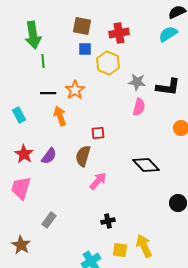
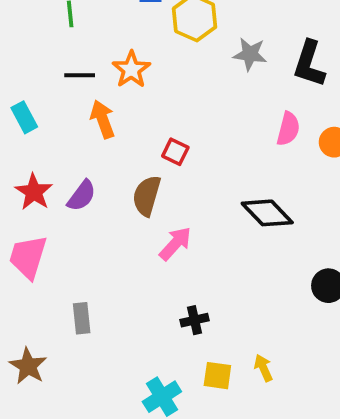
black L-shape: (168, 87) -> (309, 64), turned 100
pink semicircle: (139, 107) -> (288, 129), moved
red square: (98, 133) -> (175, 152), turned 32
gray rectangle: (49, 220) -> (82, 318), turned -42
yellow arrow: (144, 246) -> (263, 368), size x0.6

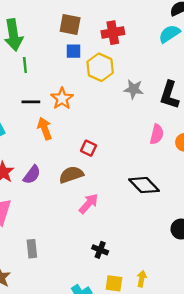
brown semicircle: (147, 196) -> (71, 175), turned 55
black cross: (194, 320) -> (100, 250), turned 35
yellow arrow: (263, 368) -> (142, 279), turned 35

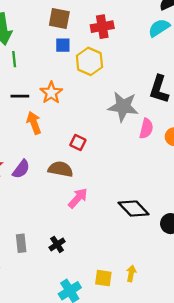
gray star: (134, 89) -> (123, 107), moved, size x1.5
brown semicircle: (71, 175) -> (61, 169), turned 30
black diamond: (144, 185) -> (134, 209), moved
black cross: (100, 250) -> (57, 244), moved, turned 35

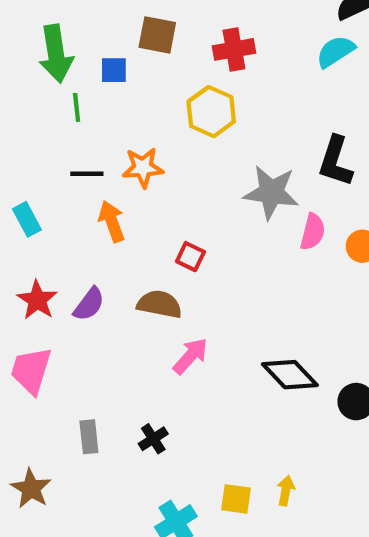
blue square: (63, 45) -> (114, 70), moved
orange star: (51, 93) -> (143, 168), turned 30

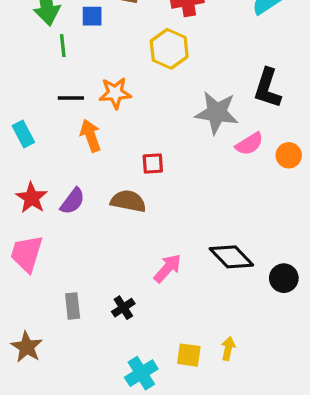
pink semicircle: (313, 232) -> (249, 144), turned 44
red square: (190, 257) -> (153, 163), turned -30
pink arrow: (190, 356) -> (168, 268), moved

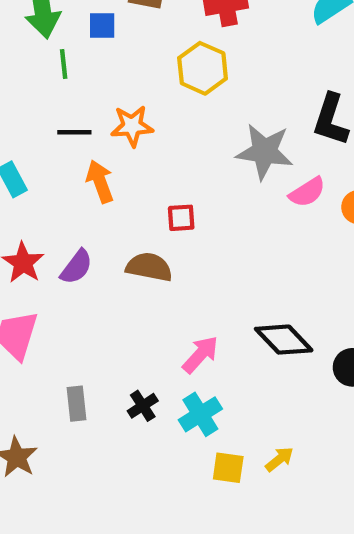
yellow arrow: (228, 349) -> (279, 459), turned 40
cyan cross: (141, 373) -> (200, 414), moved

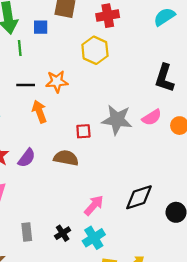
gray star: (264, 152) -> (117, 120), moved
black diamond: (284, 340) -> (139, 197), turned -64

